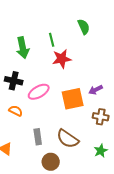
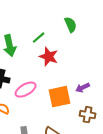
green line: (52, 40) -> (39, 38), turned 64
red star: (62, 59) -> (49, 57), turned 30

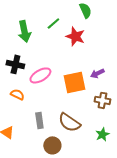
red star: (49, 57) -> (75, 36), moved

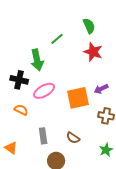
green arrow: (24, 31) -> (37, 60), moved
red star: (75, 36) -> (93, 52), moved
brown semicircle: (69, 122) -> (73, 138), size x0.6

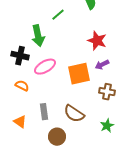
red star: (93, 52) -> (97, 41), moved
brown semicircle: (73, 138) -> (74, 114), size x1.5
orange triangle: (11, 148) -> (20, 122), moved

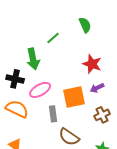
orange semicircle: (22, 86) -> (17, 109), size x1.6
brown cross: (107, 92) -> (102, 115), turned -35
gray rectangle: (44, 112) -> (53, 114), moved

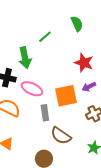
pink ellipse: (40, 90) -> (32, 89), turned 55

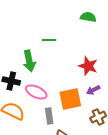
green semicircle: (77, 24) -> (88, 17), moved, turned -56
green line: (45, 37) -> (49, 40), turned 40

